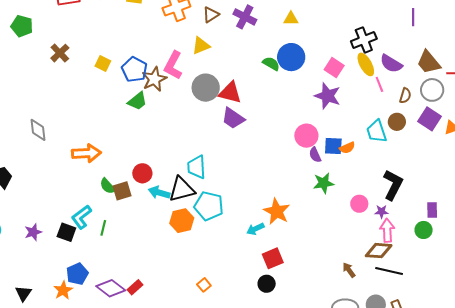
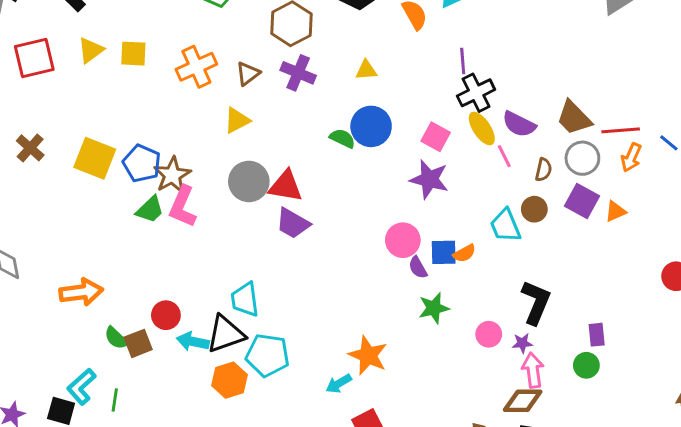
purple line: (413, 17) -> (463, 61), moved
yellow square: (103, 63) -> (95, 158), size x1.8
pink L-shape: (173, 65) -> (183, 207), moved

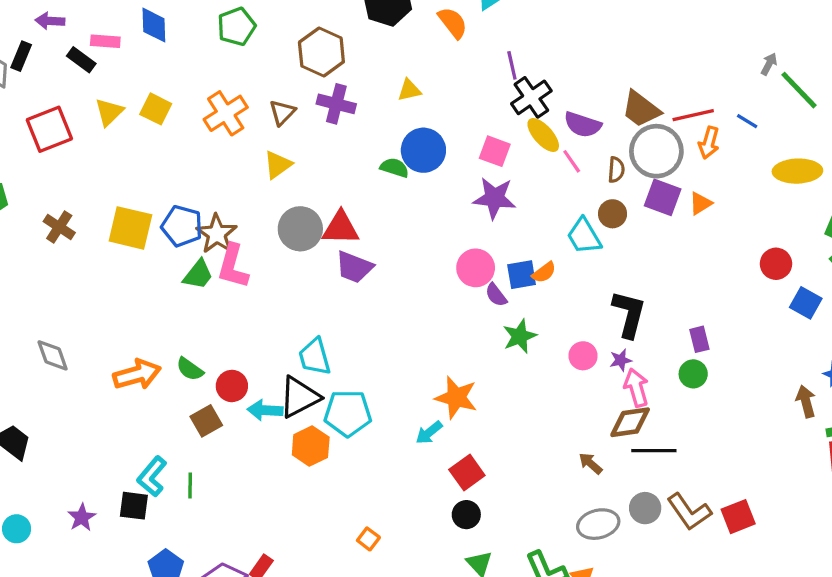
yellow square: (133, 54) -> (156, 109), turned 32
gray circle: (582, 158) -> (656, 151), size x1.4
green semicircle: (116, 338) -> (190, 369), moved

